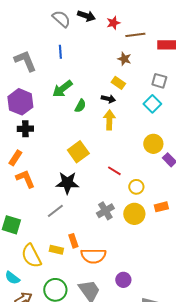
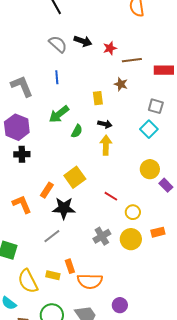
yellow rectangle: (118, 83) -> (98, 98), moved, turned 48
orange rectangle: (15, 158) -> (47, 190), moved

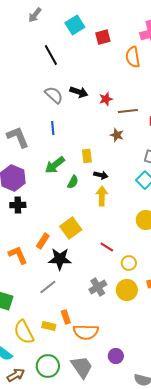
yellow rectangle: (98, 98) -> (87, 156), moved

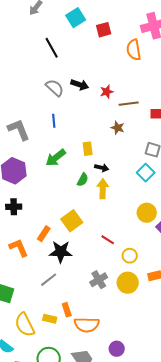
green semicircle: (73, 182) -> (83, 180), moved
black cross: (18, 205) -> (14, 207), moved

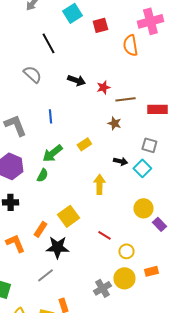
gray semicircle: (55, 88) -> (32, 74), moved
yellow rectangle: (88, 149) -> (84, 144), turned 64
black arrow: (102, 168) -> (120, 161), moved
green semicircle: (83, 180) -> (42, 175), moved
gray cross: (99, 280) -> (102, 288), moved

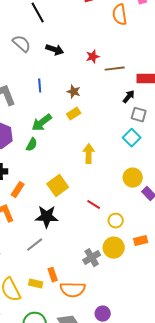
black arrow: (76, 80) -> (55, 50), moved
brown star: (114, 123) -> (74, 92), moved
black arrow: (120, 161) -> (129, 97), moved, turned -64
orange rectangle: (40, 229) -> (18, 190), moved

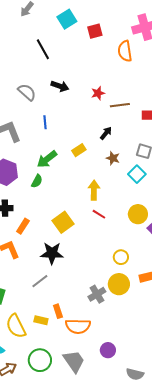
gray semicircle: (22, 44) -> (27, 92), moved
brown star: (74, 92) -> (113, 158), moved
black arrow: (129, 97) -> (106, 133), moved
red line: (94, 205) -> (99, 214), moved

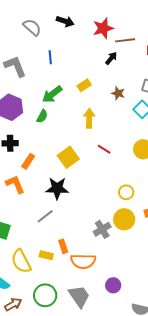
red star: (98, 93) -> (103, 28), size x1.5
black arrow: (106, 133) -> (111, 58), moved
yellow arrow: (94, 190) -> (89, 118), moved

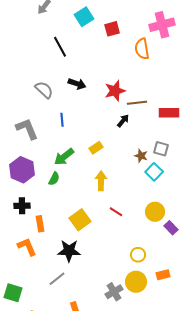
brown star: (118, 93) -> (141, 156), moved
orange rectangle: (28, 161) -> (40, 224), turned -42

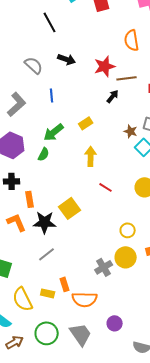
orange semicircle: (142, 49) -> (132, 40), moved
gray L-shape: (27, 129) -> (17, 104), turned 70
yellow square: (80, 220) -> (70, 208), moved
black star: (69, 251) -> (45, 222), moved

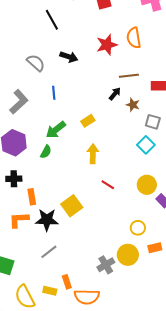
red star: (105, 66) -> (107, 45), moved
brown star: (131, 131) -> (133, 105), moved
orange L-shape: (17, 222) -> (19, 220), turned -70
yellow circle: (128, 230) -> (138, 228), moved

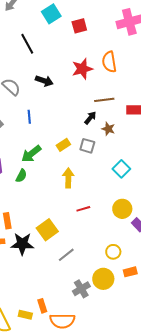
gray square: (153, 122) -> (87, 146), moved
red line: (108, 185) -> (83, 209), turned -48
gray line: (49, 252) -> (66, 255), moved

